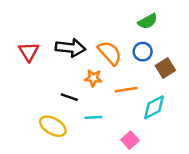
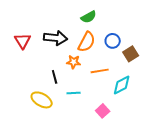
green semicircle: (148, 21) -> (89, 17), moved
orange semicircle: (110, 53) -> (87, 42), turned 70
black line: (69, 97) -> (55, 77), turned 56

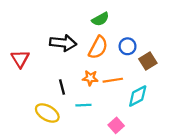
red triangle: (23, 41) -> (20, 59), moved
orange star: (74, 62) -> (90, 78), moved

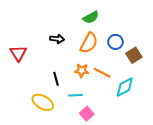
black arrow: (63, 43) -> (57, 39), size x0.6
orange line: (113, 80) -> (102, 73), turned 36
pink square: (116, 125) -> (87, 114), moved

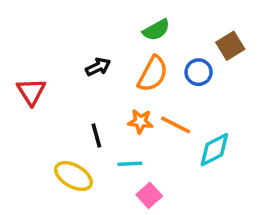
black arrow: (57, 39) -> (98, 67), turned -32
brown square: (134, 55) -> (230, 46), moved

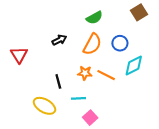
brown square: (230, 46) -> (139, 12), moved
cyan diamond: (214, 150) -> (134, 65), moved

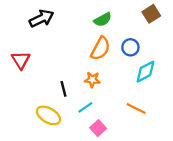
black arrow: (59, 40) -> (42, 18), moved, size x1.5
orange line: (106, 75) -> (136, 108), moved
cyan line: (79, 98) -> (85, 107), turned -32

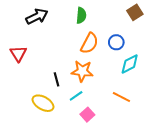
green semicircle: (103, 20) -> (81, 15), moved, turned -56
orange star: (92, 80) -> (82, 71), size x1.5

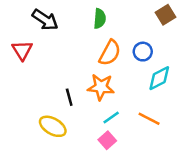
black arrow: (37, 16) -> (45, 20), turned 60
red triangle: (18, 54) -> (22, 50), moved
cyan line: (76, 96) -> (111, 117), moved

